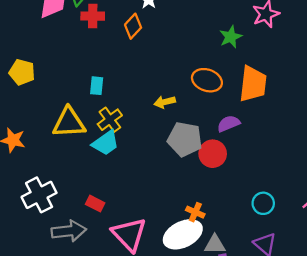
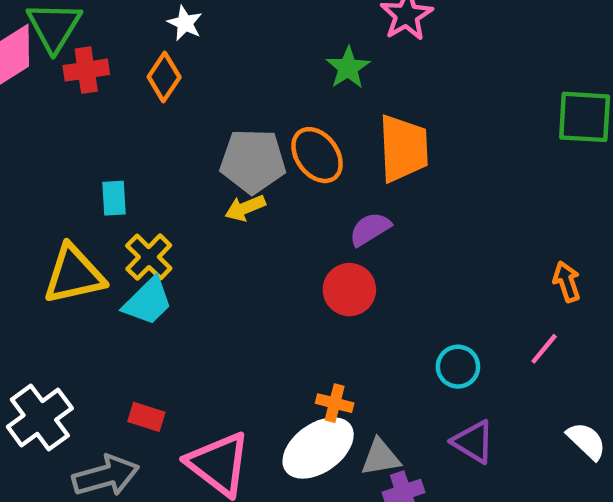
orange ellipse: (207, 80) -> (317, 155), turned 44
gray pentagon: (185, 139) -> (253, 161), moved

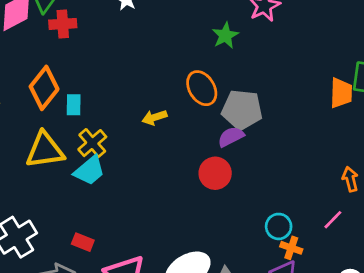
orange diamond: (164, 77) -> (44, 88), moved, size x1.4
orange trapezoid: (403, 148) -> (341, 93), moved, size x0.7
gray pentagon: (253, 161) -> (242, 110), moved
orange cross: (335, 403) -> (291, 248), moved

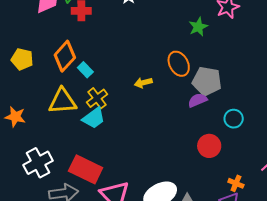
cyan rectangle: (74, 105) -> (85, 70), turned -49
red circle: (215, 173) -> (209, 146), moved
cyan circle: (279, 226) -> (234, 119), moved
red rectangle: (83, 242) -> (86, 169), size x2.0

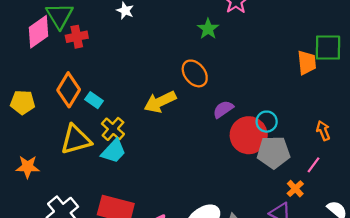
gray pentagon: (207, 81) -> (273, 152), moved
yellow arrow: (143, 83) -> (160, 102), size x1.6
red circle: (209, 146) -> (249, 135), moved, size x1.4
orange cross: (236, 183) -> (295, 189), moved, turned 35

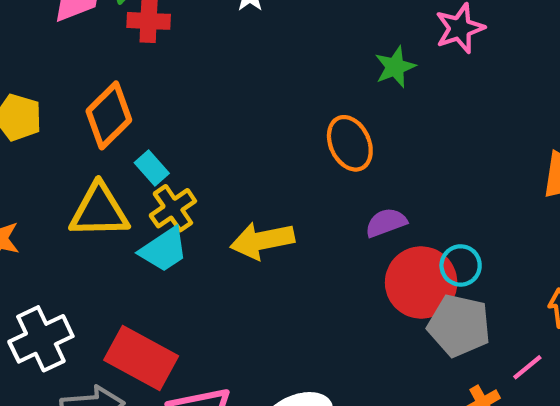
cyan rectangle: (94, 100) -> (152, 168), moved
yellow arrow: (160, 102) -> (262, 241), moved

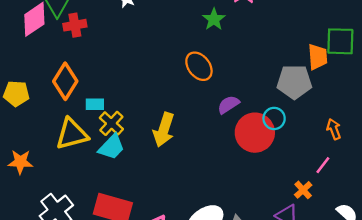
cyan rectangle: (152, 168) -> (95, 104), turned -36
yellow arrow: (262, 241) -> (164, 130), turned -48
gray pentagon: (459, 326) -> (294, 82), moved

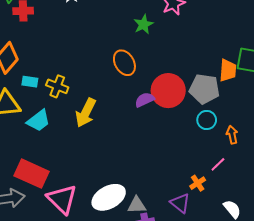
cyan circle: (274, 118) -> (207, 120), moved
yellow cross: (111, 123) -> (57, 86), moved, turned -30
red circle: (255, 133) -> (168, 91), moved

